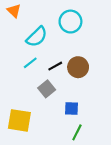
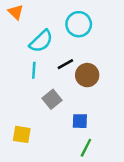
cyan line: (30, 63) -> (34, 70), turned -48
black line: (55, 66) -> (65, 64), moved
yellow square: (19, 120) -> (22, 134), size x0.7

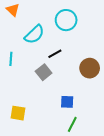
cyan line: (34, 70) -> (11, 59), moved
brown circle: (87, 75) -> (90, 68), moved
gray square: (52, 99) -> (44, 72), moved

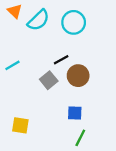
cyan semicircle: (34, 34) -> (38, 20), moved
cyan line: (11, 59) -> (12, 65), turned 56
brown circle: (90, 68) -> (78, 76), moved

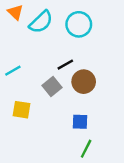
yellow square: (20, 125) -> (21, 110), moved

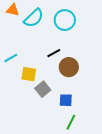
orange triangle: (15, 12) -> (13, 10), turned -32
gray square: (52, 86) -> (43, 89), moved
yellow square: (21, 110) -> (29, 74), moved

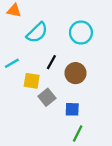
cyan semicircle: (34, 18) -> (37, 33), moved
cyan circle: (65, 20) -> (81, 33), moved
black line: (54, 53) -> (51, 62), moved, turned -32

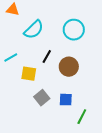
gray square: (47, 97) -> (42, 98), moved
green line: (78, 133) -> (82, 117), moved

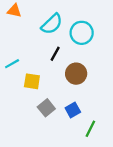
cyan semicircle: (34, 30) -> (52, 24), moved
black line: (47, 57) -> (55, 54), moved
blue square: (66, 100) -> (73, 110), turned -32

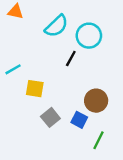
black line: (55, 54) -> (71, 58), moved
brown circle: (76, 74) -> (96, 101), moved
blue square: (73, 110) -> (79, 120), turned -32

